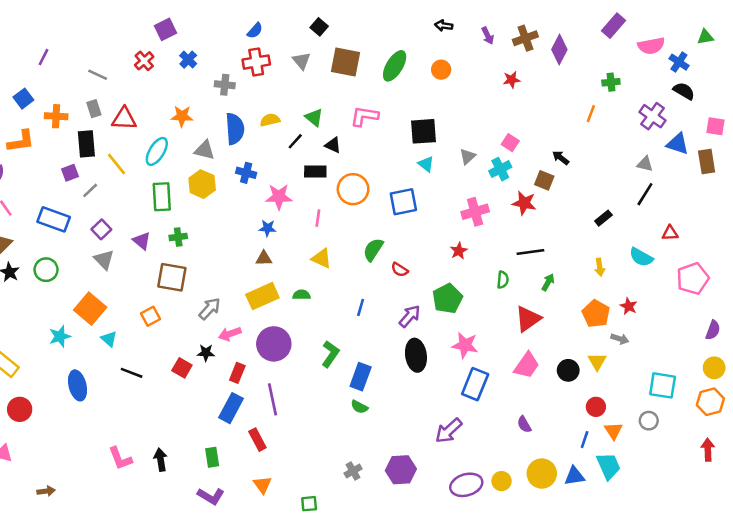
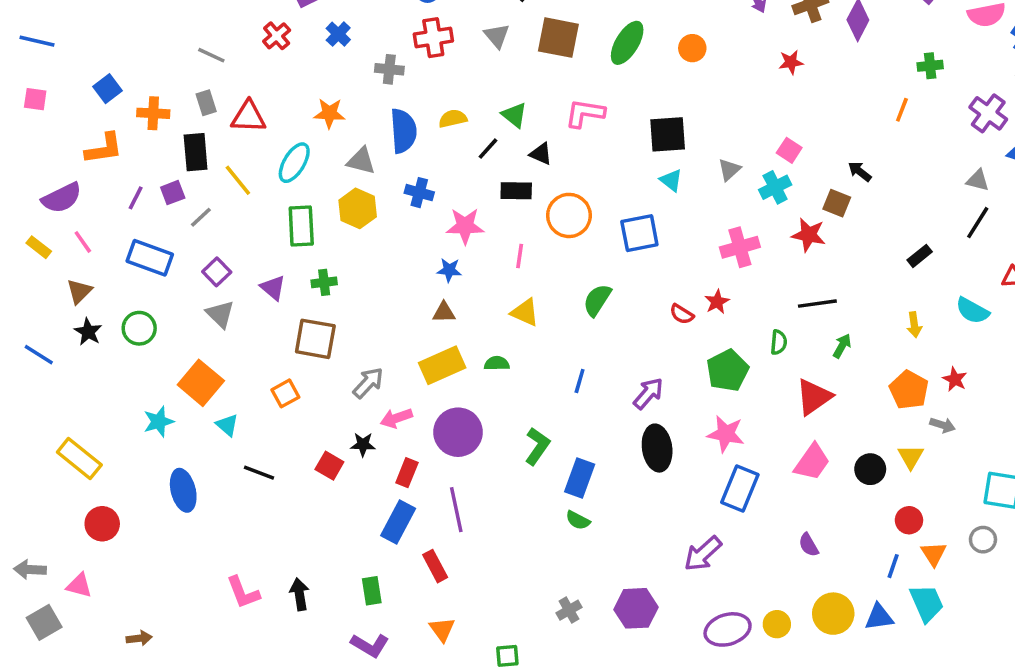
purple line: (44, 57) -> (136, 198), moved
red semicircle: (400, 270) -> (682, 314), moved
green pentagon: (447, 299) -> (728, 370), moved

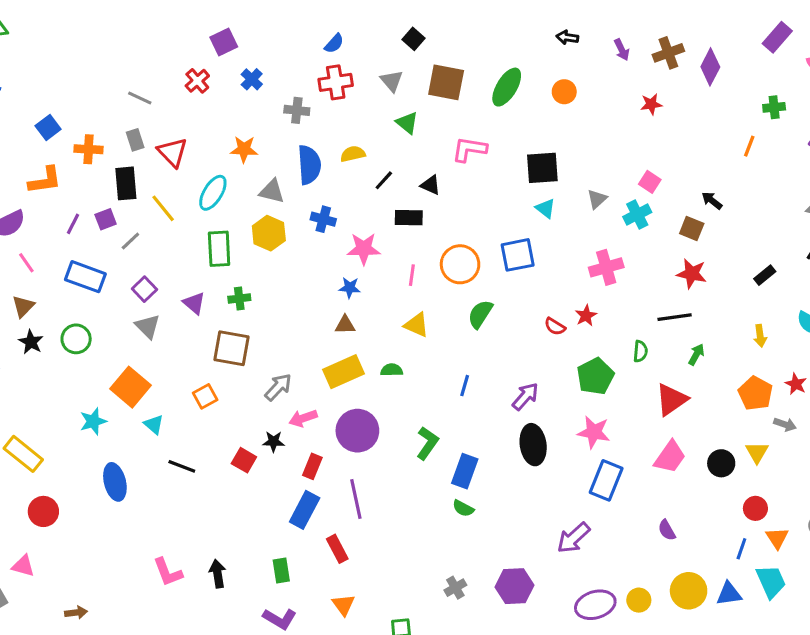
green triangle: (514, 115) -> (407, 123), moved
red triangle: (248, 117) -> (172, 152), turned 44
orange circle: (569, 215) -> (460, 264), moved
red star: (809, 235) -> (692, 274), moved

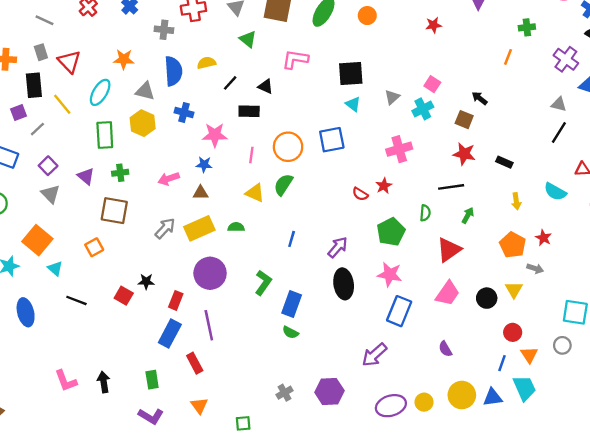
black rectangle: (765, 275) -> (504, 162), moved, turned 63
green semicircle: (480, 314) -> (283, 185), moved
gray arrow: (278, 387) -> (165, 228), moved
pink arrow: (303, 418) -> (169, 179), moved

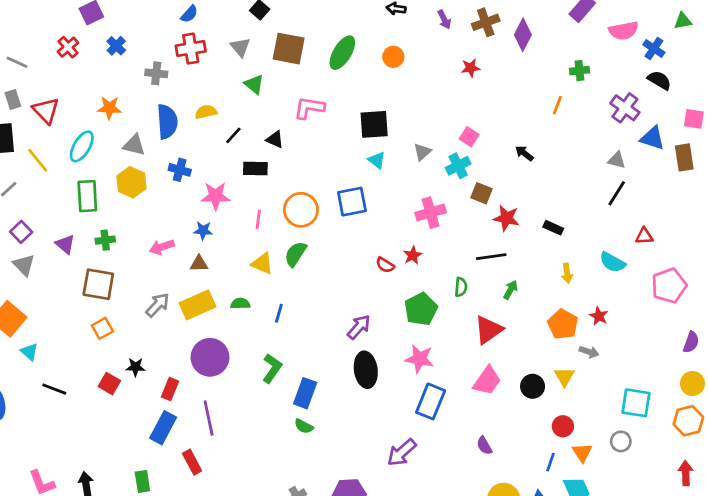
brown square: (464, 120) -> (482, 193), moved
blue line: (292, 239) -> (279, 313), moved
orange square: (94, 247) -> (102, 328), moved

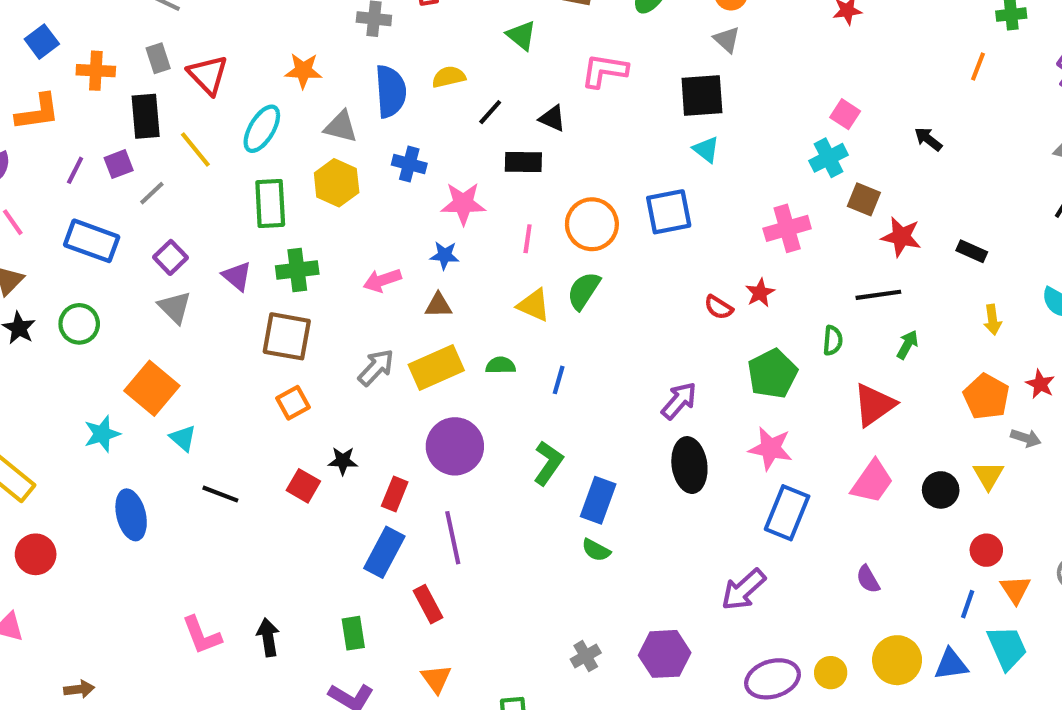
gray triangle: (422, 152) -> (727, 39), moved, turned -36
green cross: (105, 240) -> (297, 270), size x1.4

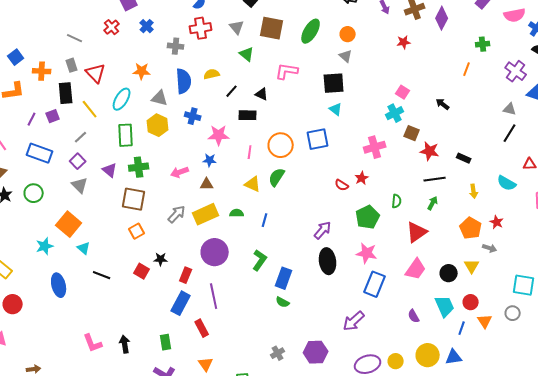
gray line: (152, 193) -> (81, 137), moved
black line: (878, 295) -> (435, 179), moved
cyan trapezoid: (1007, 648) -> (445, 306), moved

